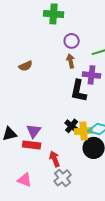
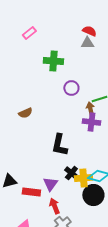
brown arrow: (71, 61) -> (90, 109), moved
black L-shape: (79, 91) -> (59, 145), moved
purple triangle: (34, 131) -> (50, 184), moved

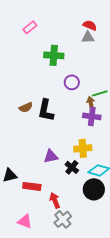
black L-shape: (59, 145) -> (46, 110), moved
yellow cross: (83, 178) -> (83, 148), moved
purple triangle: (50, 184) -> (51, 156), moved, turned 42

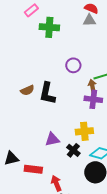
green cross: (54, 55) -> (49, 27), moved

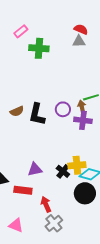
purple circle: (73, 65) -> (63, 109), moved
yellow cross: (84, 131) -> (77, 165), moved
purple triangle: (52, 139) -> (35, 169), moved

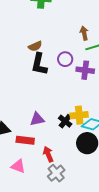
brown arrow: (82, 107) -> (84, 33), moved
brown semicircle: (17, 111) -> (35, 46), moved
pink triangle: (16, 225) -> (18, 166), moved

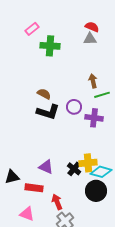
brown semicircle: (35, 46) -> (44, 94), turned -128
black L-shape: (39, 64) -> (48, 112), turned -85
purple triangle: (37, 119) -> (46, 167), turned 35

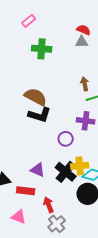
pink rectangle: (32, 29) -> (29, 21), moved
brown semicircle: (44, 94) -> (36, 97), size x1.6
purple circle: (74, 107) -> (66, 139), moved
black cross: (74, 169) -> (66, 172), size x1.5

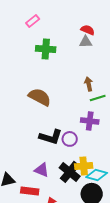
black L-shape: (40, 115) -> (51, 137), moved

